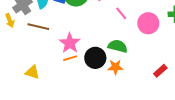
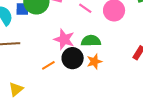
pink star: (70, 43) -> (64, 39), moved
yellow triangle: (32, 72) -> (16, 89), turned -42

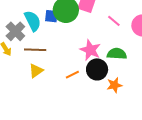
orange star: (94, 61) -> (114, 85), moved
yellow triangle: (16, 89) -> (36, 71), moved

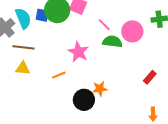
green semicircle: (117, 54) -> (112, 42), moved
black circle: (97, 69) -> (84, 100), moved
yellow triangle: (36, 71) -> (23, 68), turned 35

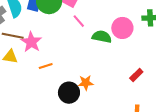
pink line: (104, 25) -> (79, 21), moved
pink star: (78, 52) -> (31, 42), moved

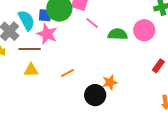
pink circle: (122, 28) -> (144, 30), moved
pink star: (31, 42) -> (47, 34), moved

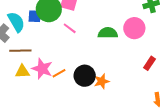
pink line: (92, 23) -> (70, 28), moved
pink star: (47, 34) -> (42, 69), moved
black circle: (95, 95) -> (85, 76), moved

